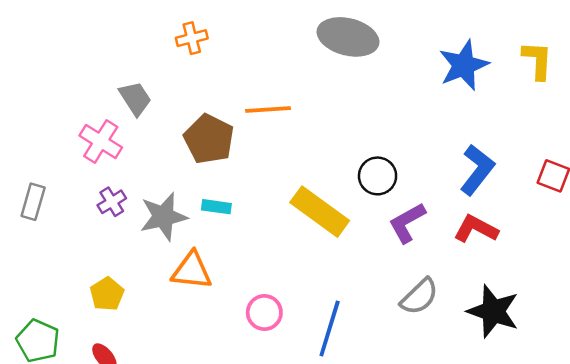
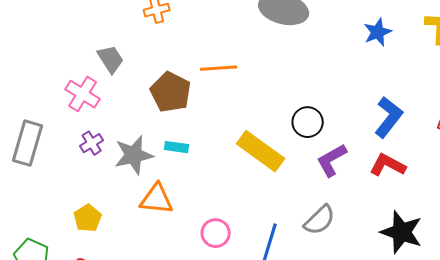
blue star: (464, 65) -> (378, 32), size x0.7
gray rectangle: (33, 202) -> (28, 143), size x1.5
gray semicircle: (419, 297) -> (320, 220), moved

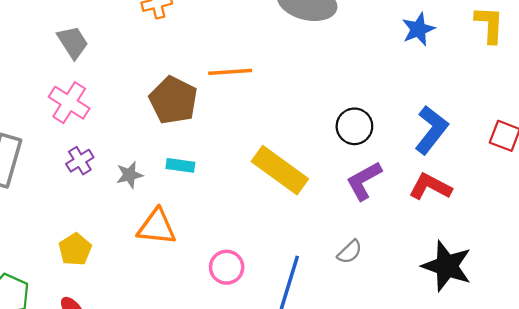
gray trapezoid: (111, 59) -> (73, 42), moved
black circle: (308, 122) -> (354, 126), moved
gray star: (134, 155) -> (130, 175), size x0.6
gray semicircle: (320, 220) -> (350, 252), size x0.7

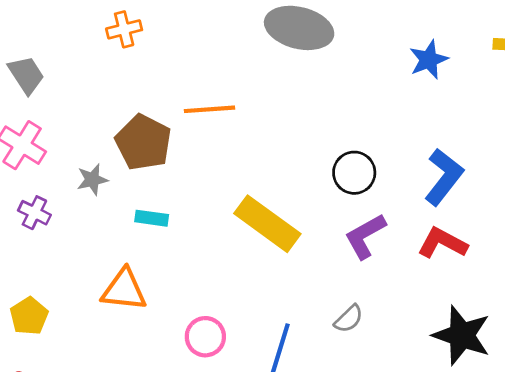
purple cross: (80, 161) -> (34, 213), turned -32
gray star: (130, 175) -> (92, 180), moved

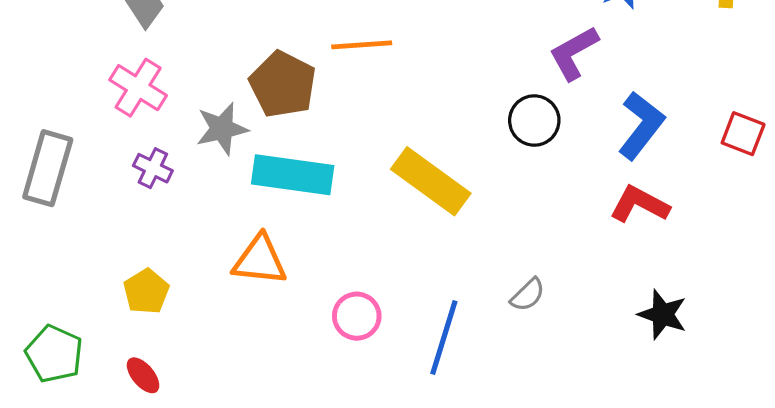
gray star: (92, 180) -> (222, 129), size x1.4
cyan rectangle: (152, 218) -> (293, 175), size x2.0
purple L-shape: (365, 236) -> (574, 53), moved
black star: (462, 335) -> (663, 314), size x0.7

